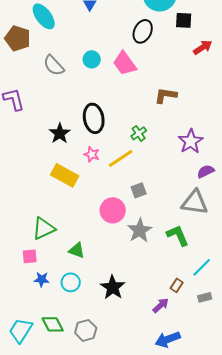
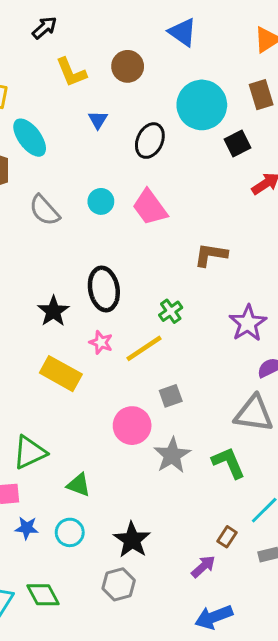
black square: (184, 20) -> (237, 144), turned -30
black ellipse: (143, 31) -> (150, 141), moved
gray hexagon: (86, 330) -> (119, 584), moved

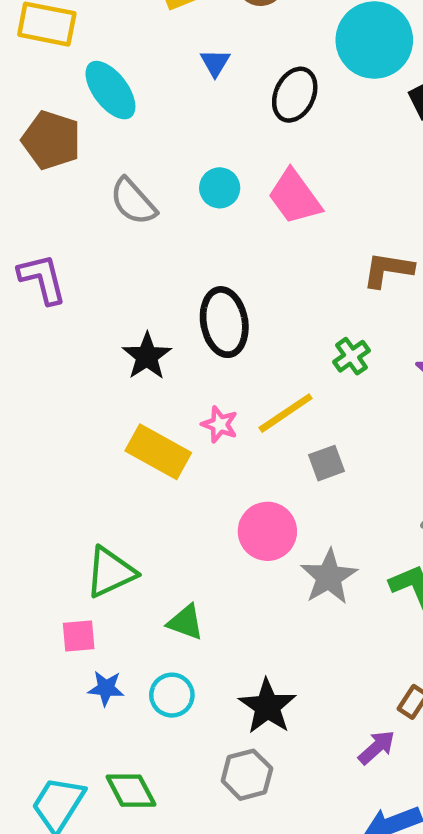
green cross: (171, 311) -> (352, 356), moved
pink star: (101, 342) -> (220, 424), moved
gray square: (171, 396) -> (327, 463), moved

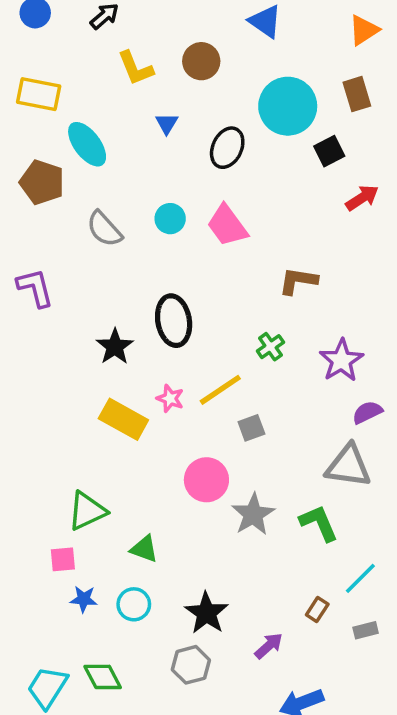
purple arrow: (377, 747) -> (269, 646), moved

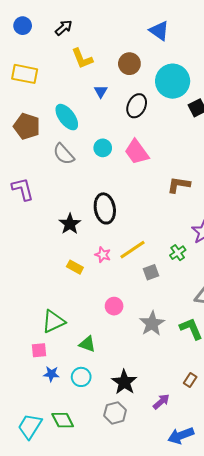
brown circle: (201, 61) -> (129, 64), moved
cyan ellipse: (87, 144) -> (67, 117), moved
green cross: (270, 347) -> (178, 253), moved
yellow rectangle: (123, 419) -> (75, 267), size x0.6
pink circle: (206, 480) -> (114, 306), moved, size x0.7

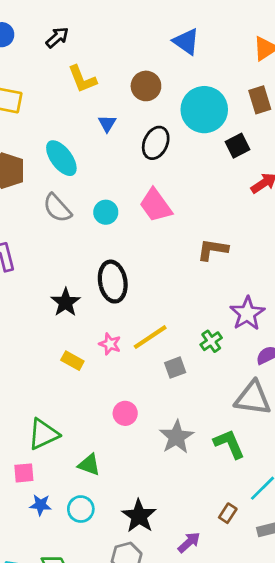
cyan circle: (103, 148) -> (106, 212), moved

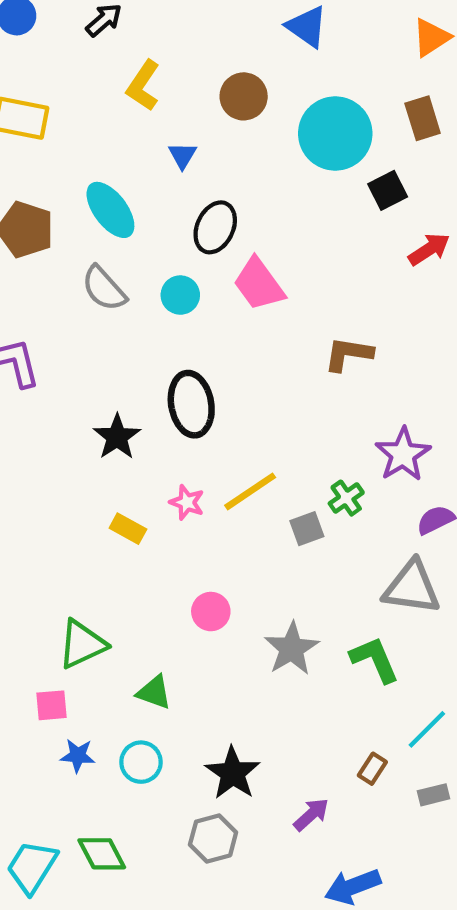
yellow L-shape: (82, 79) -> (143, 86), turned 56
black ellipse: (156, 143) -> (215, 227), moved
gray square: (175, 368) -> (307, 529), moved

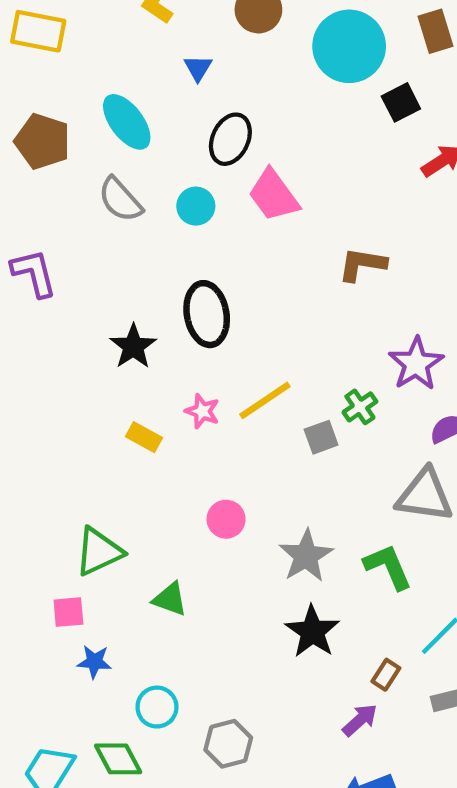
cyan circle: (141, 762) -> (157, 707), moved
black star: (233, 773) -> (312, 631), moved
purple arrow: (311, 814) -> (360, 720), moved

